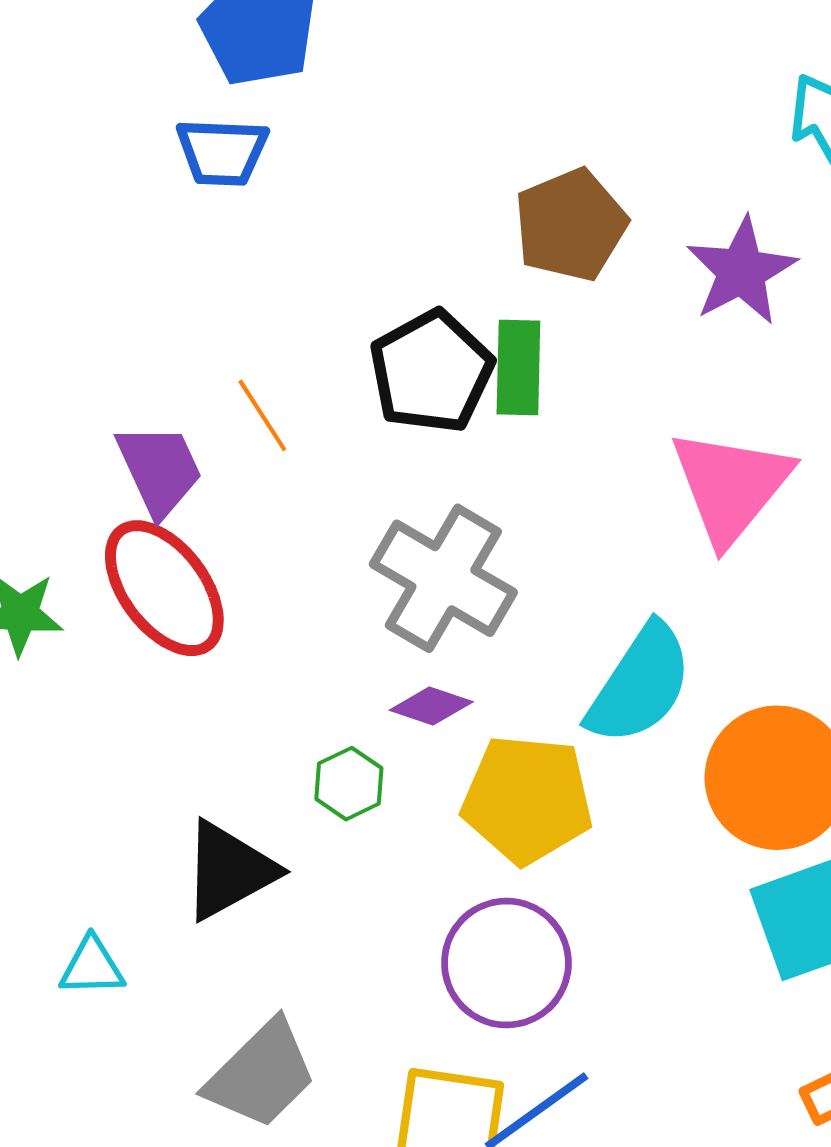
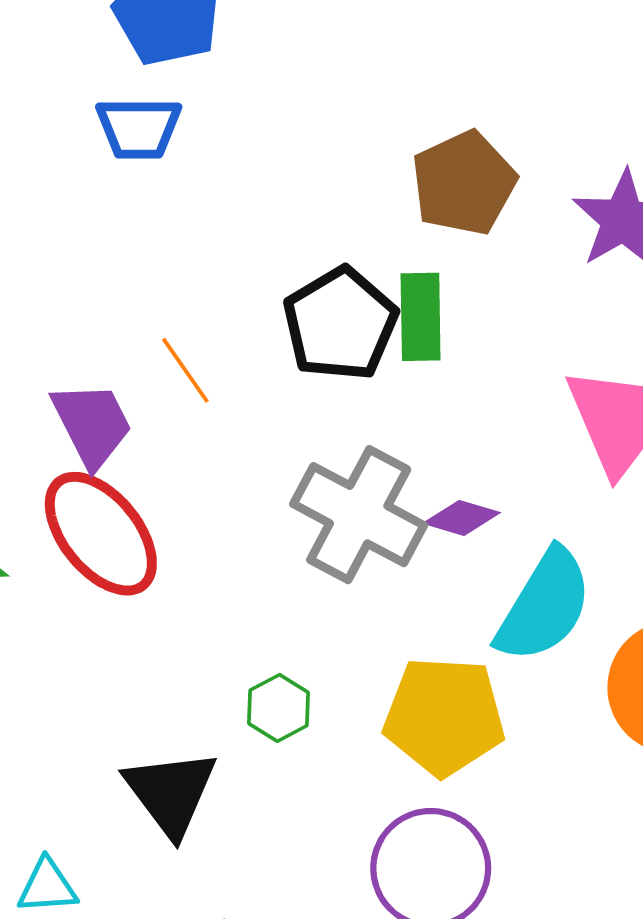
purple diamond: (431, 706) -> (462, 518), moved
black triangle: (229, 870) -> (171, 793), turned -36

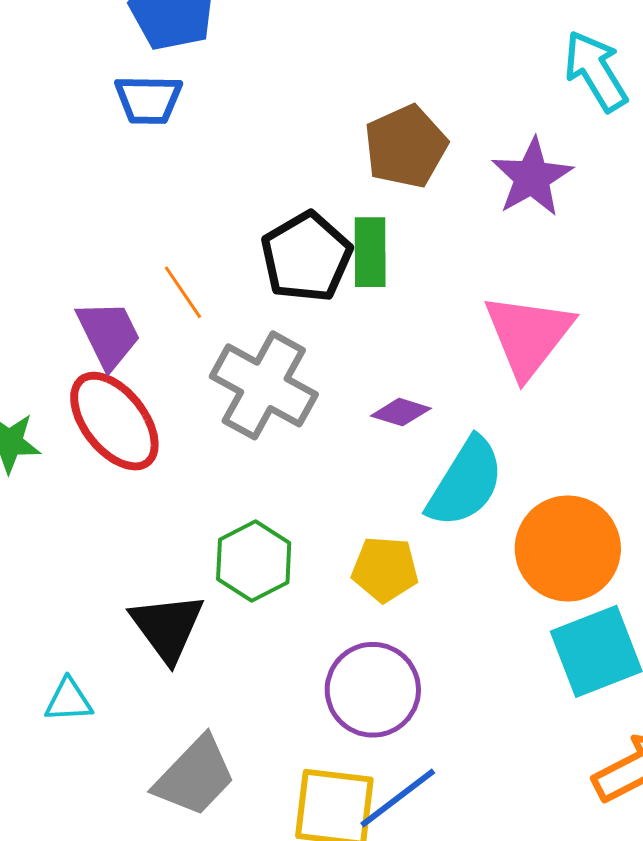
gray cross: (359, 515) -> (264, 385), moved
green hexagon: (279, 708) -> (254, 561), size x1.5
yellow pentagon: (444, 716) -> (385, 569), size x0.7

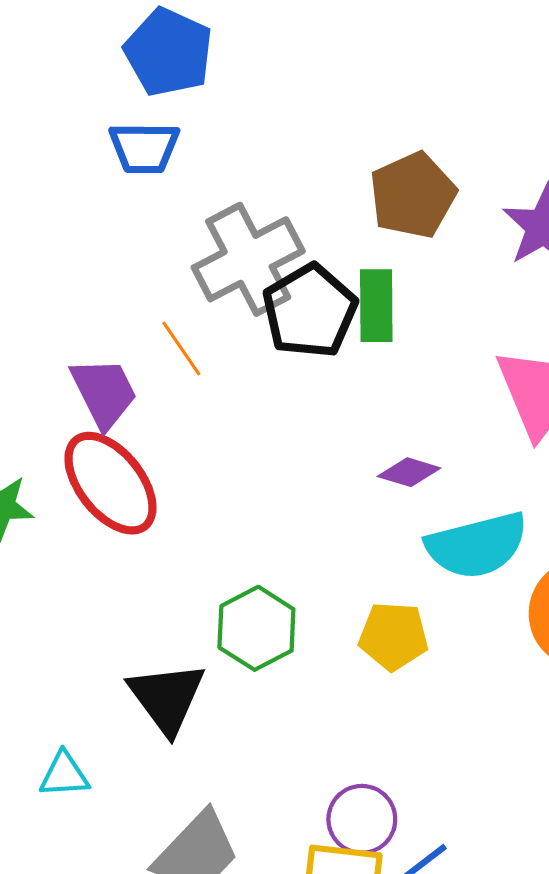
gray cross: (264, 385) -> (248, 259), moved, turned 34
cyan semicircle: (465, 483) -> (477, 545), turned 44
purple circle: (373, 690) -> (362, 819), moved, size x0.7

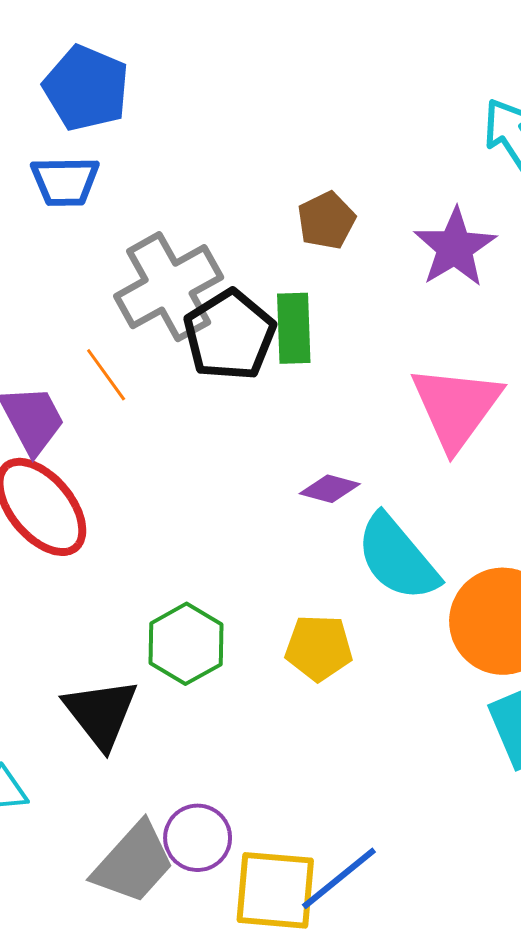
brown pentagon: (413, 195) -> (326, 220), size x0.7
cyan semicircle: (477, 545) -> (397, 558), turned 66
purple circle: (362, 819) -> (198, 838), moved

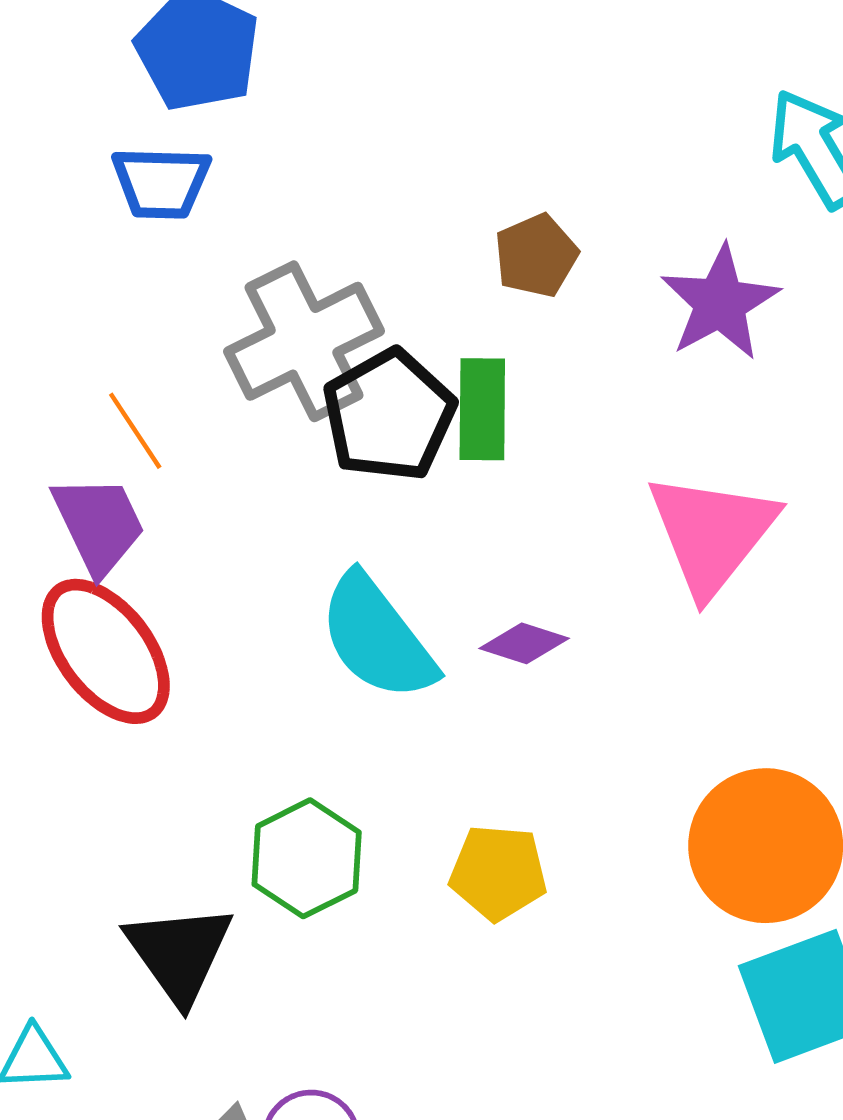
orange line: (106, 375) -> (135, 431), moved
cyan semicircle: (397, 558) -> (377, 637), moved

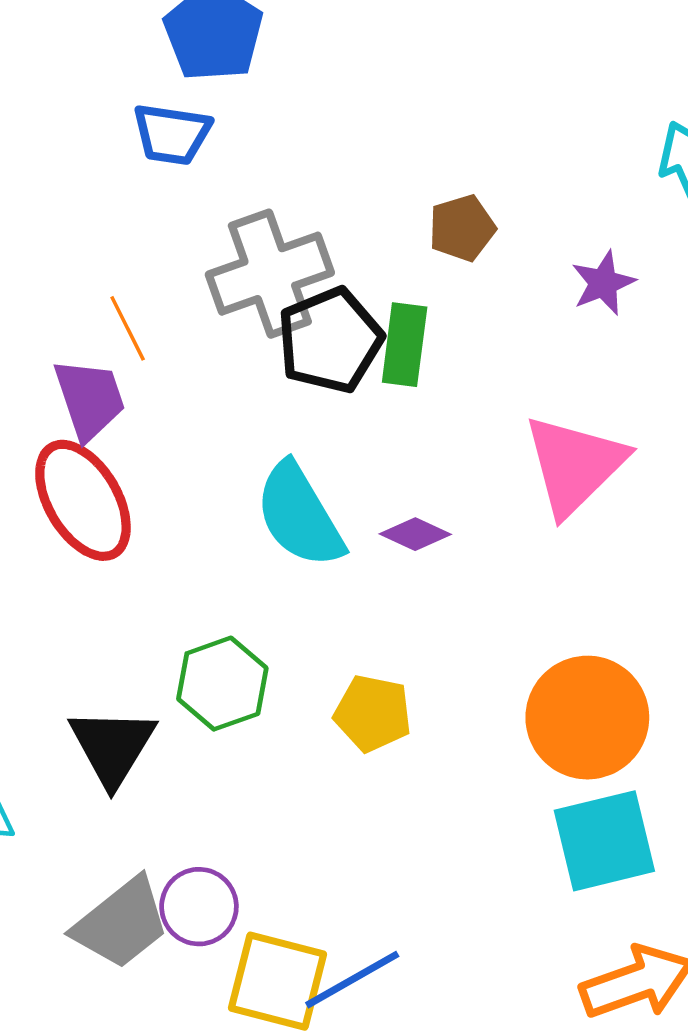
purple star: (720, 303) -> (603, 283), size x0.7

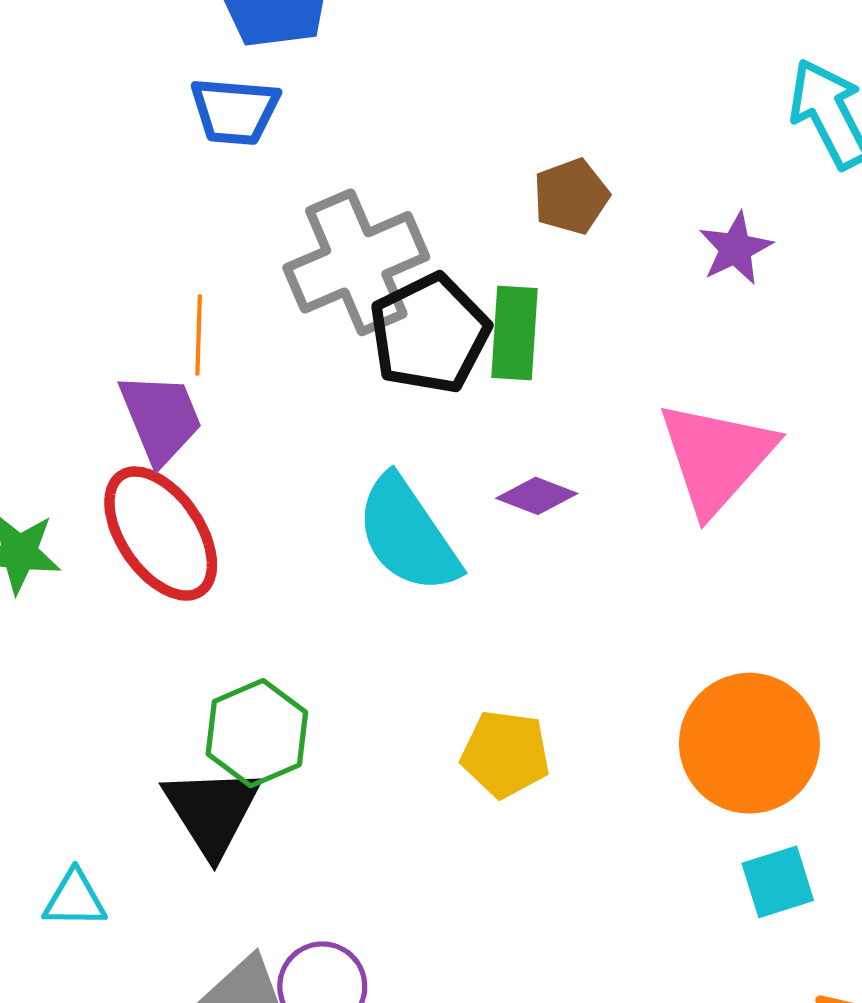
orange line: (128, 328) -> (199, 335), turned 32
purple diamond: (415, 534) -> (537, 496), moved
green hexagon: (222, 684) -> (257, 733), moved
cyan square: (604, 841) -> (778, 882), size x0.6

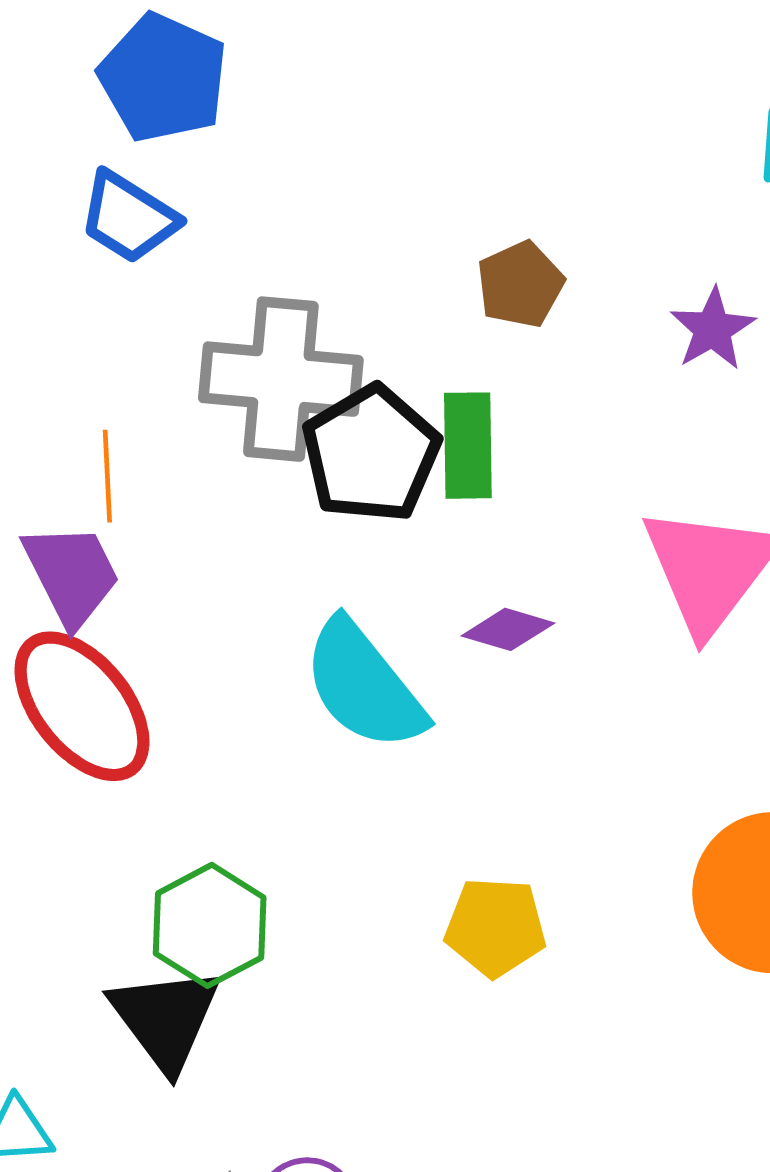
blue trapezoid: (235, 111) -> (129, 217), turned 32
gray cross: (356, 262) -> (281, 379), turned 33

